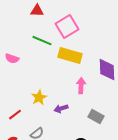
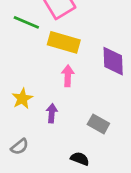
pink arrow: (81, 86) -> (68, 76), moved
purple arrow: (61, 109) -> (52, 113), turned 112

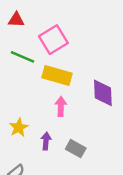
gray rectangle: (98, 124) -> (76, 149), moved

